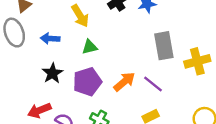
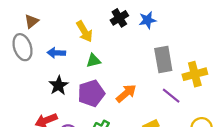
purple line: (153, 84) -> (171, 96), moved

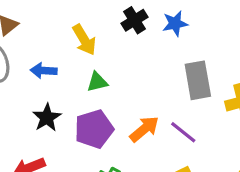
purple line: (171, 96) -> (183, 132), moved

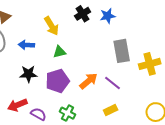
black star: (47, 118) -> (28, 74), turned 30

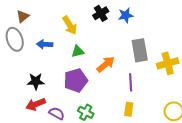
black star: (28, 74) -> (36, 81), moved
orange arrow: (89, 81) -> (106, 64), moved
purple line: (113, 83) -> (131, 82), turned 48
yellow rectangle: (111, 110) -> (129, 109), turned -56

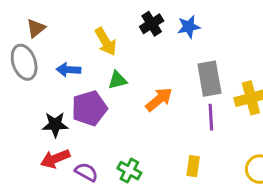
purple pentagon: (76, 80) -> (89, 108), moved
purple line: (131, 82) -> (211, 117), moved

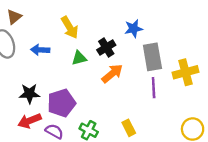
black cross: (152, 24) -> (106, 47), moved
blue star: (189, 27) -> (133, 29), moved
purple pentagon: (89, 108) -> (61, 103), moved
yellow rectangle: (193, 166) -> (129, 128), moved, turned -35

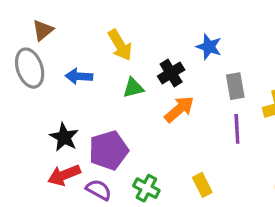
blue star: (133, 29) -> (209, 47), turned 30
gray rectangle: (152, 57) -> (235, 86), size x0.7
black star: (30, 94) -> (64, 137), turned 30

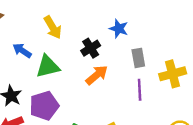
blue arrow: (79, 76) -> (22, 51), turned 30
green triangle: (133, 88) -> (48, 66), moved, size x1.5

